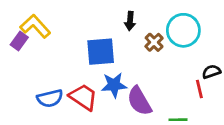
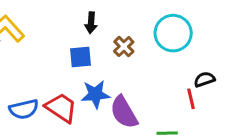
black arrow: (130, 21) -> (91, 23), moved
brown cross: (154, 42) -> (124, 47), moved
blue square: (101, 52) -> (81, 57), size x0.7

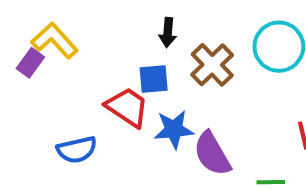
brown cross: (124, 47) -> (212, 65), size x1.5
red trapezoid: (61, 108) -> (127, 107), moved

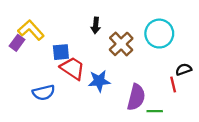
blue square: (154, 79) -> (61, 52), moved
purple semicircle: (212, 154) -> (136, 97), moved, turned -136

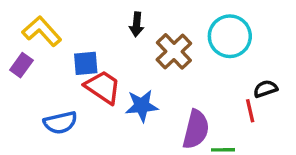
purple rectangle: (17, 43) -> (21, 65), moved

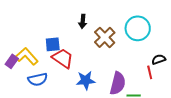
yellow L-shape: (42, 31) -> (27, 56), moved
purple rectangle: (21, 65) -> (12, 61), moved
blue star: (142, 106) -> (86, 80), moved

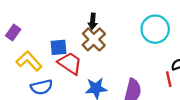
brown cross: (105, 37) -> (94, 39), moved
purple rectangle: (12, 61) -> (13, 33), moved

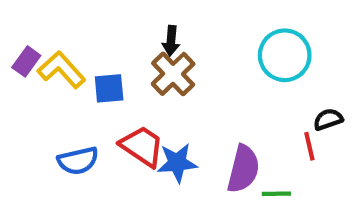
yellow L-shape: (29, 61) -> (61, 70), moved
red trapezoid: (70, 63) -> (142, 146), moved

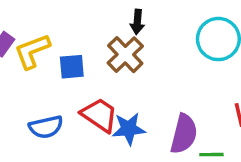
black arrow: (171, 41) -> (137, 22), moved
yellow L-shape: (61, 70) -> (32, 51), turned -69

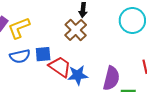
blue square: (72, 67) -> (43, 54), moved
blue semicircle: (46, 127) -> (20, 56), moved

